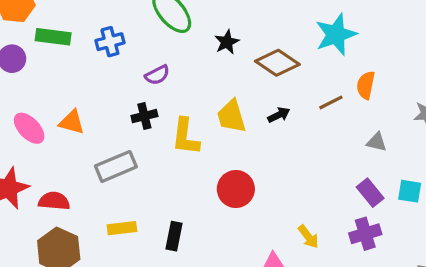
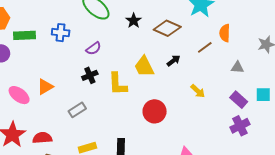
blue cross: (110, 42) -> (61, 33), turned 30
orange triangle: (72, 122) -> (45, 87), turned -36
gray rectangle: (116, 166) -> (77, 110), size x0.7
yellow arrow: (308, 237) -> (198, 91), moved

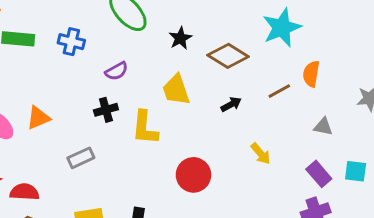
yellow trapezoid: (144, 66) -> (176, 90), moved

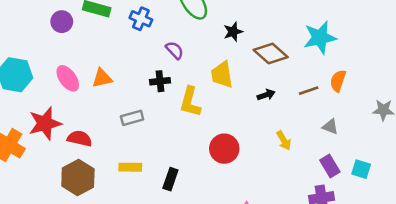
purple semicircle: (116, 71) -> (175, 50), turned -114
gray triangle: (323, 127) -> (330, 127), moved

